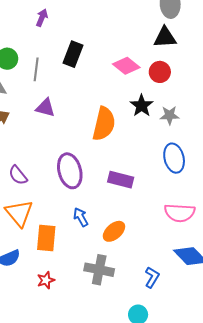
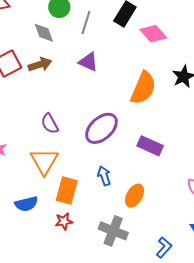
pink diamond: (126, 66) -> (153, 34), moved
purple ellipse: (70, 171) -> (101, 128), turned 52
orange ellipse: (114, 231) -> (135, 196), turned -30
red star: (46, 280) -> (64, 221), moved

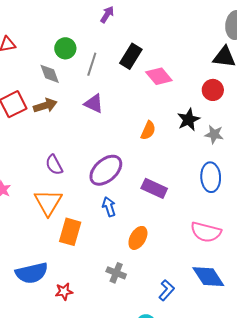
orange semicircle: (143, 88) -> (148, 130), size x0.6
blue arrow: (104, 176) -> (109, 207), moved
blue semicircle: (26, 204) -> (32, 273), moved, size x1.4
red star: (64, 221) -> (64, 292), moved
gray cross: (113, 231) -> (116, 273), size x0.7

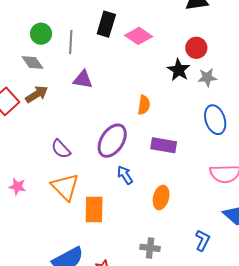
red circle: (213, 90) -> (196, 48), moved
orange semicircle: (148, 130) -> (144, 105), moved
gray cross: (116, 273) -> (150, 248), moved

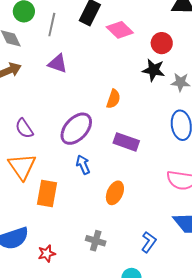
red circle: (196, 48) -> (162, 43), moved
black star: (179, 70) -> (154, 70), turned -30

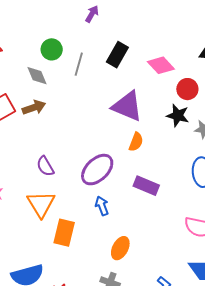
pink diamond: (120, 30) -> (161, 65), moved
purple triangle: (58, 64) -> (127, 106), moved, size x1.6
orange ellipse: (115, 193) -> (120, 248), moved

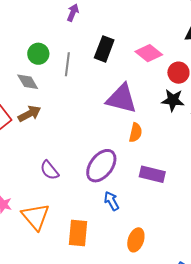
orange triangle: (41, 204) -> (35, 217), moved

